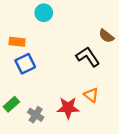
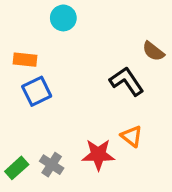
green rectangle: (11, 104) -> (17, 168), moved

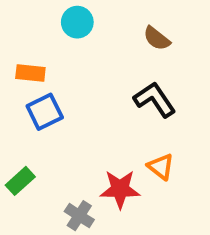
brown semicircle: (153, 51) -> (157, 38), moved
gray cross: (52, 165) -> (79, 216), moved
green rectangle: (17, 168) -> (20, 181), moved

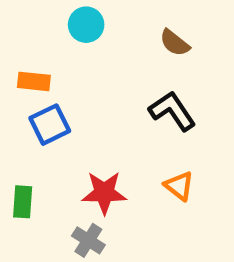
green rectangle: (20, 181) -> (23, 202), turned -44
red star: (120, 189) -> (104, 193), moved

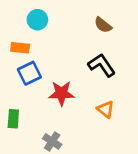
cyan circle: (86, 25) -> (37, 20), moved
red star: (104, 193) -> (61, 93), moved

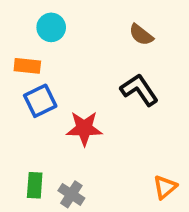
orange triangle: (106, 109) -> (165, 187), moved, turned 42
green rectangle: (13, 119) -> (35, 185), moved

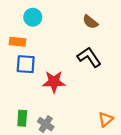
blue square: (40, 101) -> (26, 64), turned 30

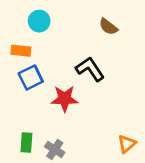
black L-shape: (89, 57) -> (90, 69), moved
blue square: (26, 64) -> (31, 78), turned -30

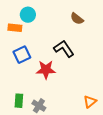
orange rectangle: (21, 51) -> (15, 28), moved

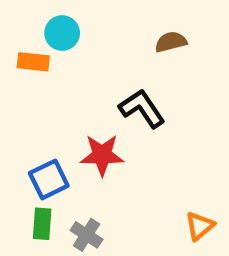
brown semicircle: (77, 19) -> (171, 42), turned 128
blue square: (22, 55) -> (49, 179), moved

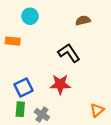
orange rectangle: (33, 62) -> (13, 41), moved
red star: (102, 155) -> (60, 84), moved

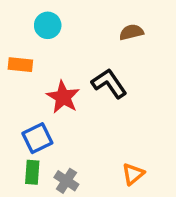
red star: (60, 84) -> (63, 97), moved, turned 30
orange triangle: (97, 110) -> (133, 174), moved

